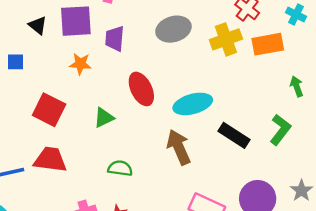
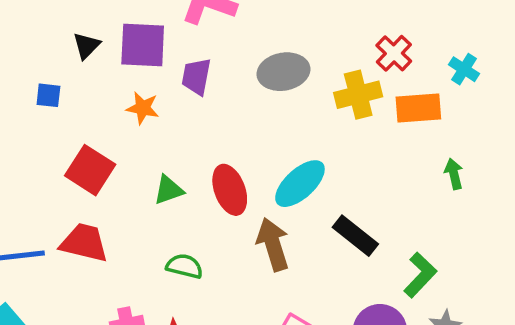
black triangle: (38, 25) -> (87, 46), turned 30
red ellipse: (141, 89) -> (230, 190), moved
cyan ellipse: (193, 104) -> (300, 184), turned -33
green L-shape: (280, 130) -> (420, 275), moved

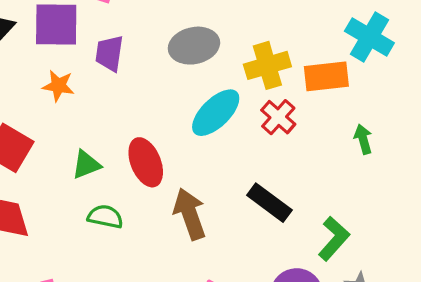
red cross: (394, 53) -> (278, 117), moved
cyan cross: (464, 69) -> (369, 37), size x1.6
cyan ellipse: (300, 184) -> (216, 113), moved
green semicircle: (184, 266) -> (105, 217), moved

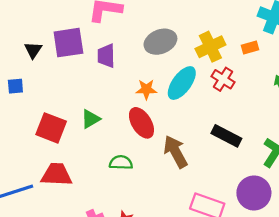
orange rectangle: (326, 76) -> (250, 48), size x0.6
orange star: (58, 86) -> (146, 89), moved
green triangle: (86, 165) -> (91, 119), moved

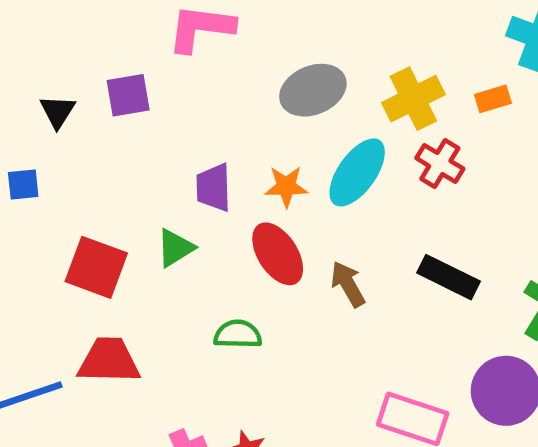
purple square: (68, 43) -> (128, 95), size x0.7
purple trapezoid: (106, 56) -> (213, 187), moved
brown arrow: (176, 152) -> (348, 284), moved, size x0.7

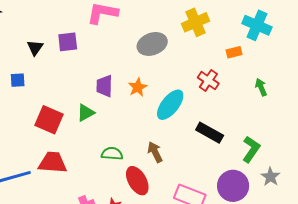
yellow cross: (413, 99) -> (196, 22), moved
cyan ellipse: (357, 172) -> (170, 105), moved
orange star: (286, 186) -> (138, 87), turned -30
red ellipse: (278, 254) -> (137, 181), moved
brown arrow: (348, 284) -> (155, 152), moved

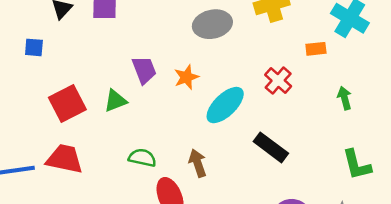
purple trapezoid: (104, 86) -> (144, 70), turned 150
red square: (49, 120) -> (67, 103), turned 32
green L-shape: (251, 149) -> (357, 165), moved, turned 124

